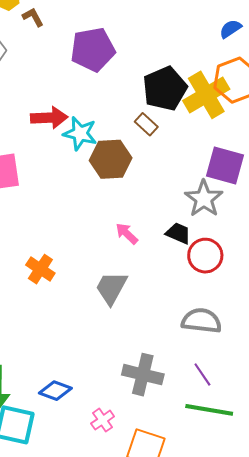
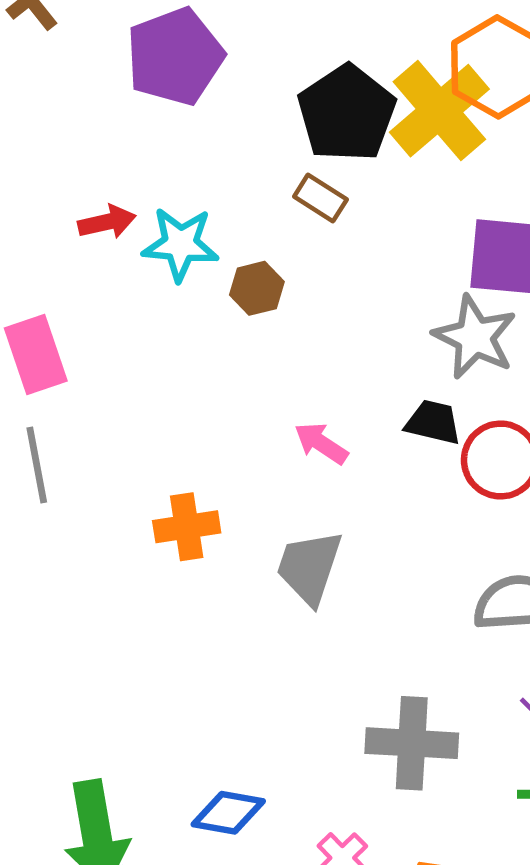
red arrow: (49, 118) -> (107, 222), size x0.7
brown hexagon: (111, 159) -> (257, 288), size x0.6
orange cross: (40, 269) -> (187, 527), moved, turned -32

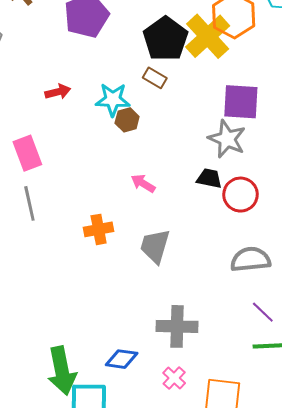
cyan star: (180, 244) -> (113, 100), moved
pink arrow: (321, 443) -> (143, 183), moved
gray cross: (412, 743) -> (177, 326), moved

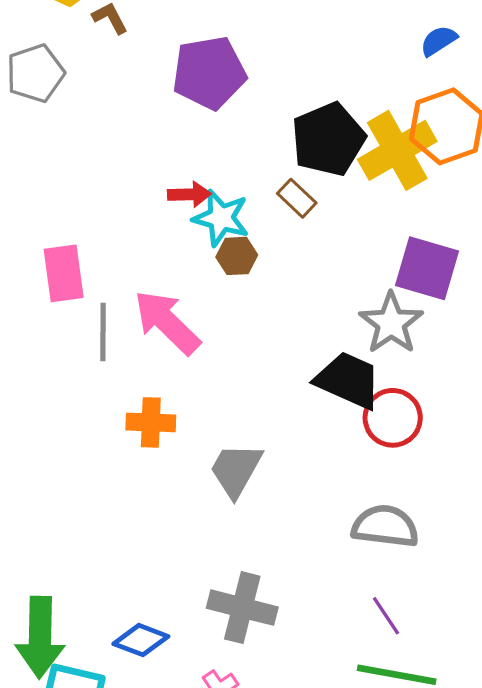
red arrow: (58, 92) -> (189, 194), moved
black trapezoid: (209, 178) -> (348, 380), size x1.6
pink arrow: (143, 183) -> (167, 322), moved, size x1.8
gray line: (29, 203) -> (103, 332), moved

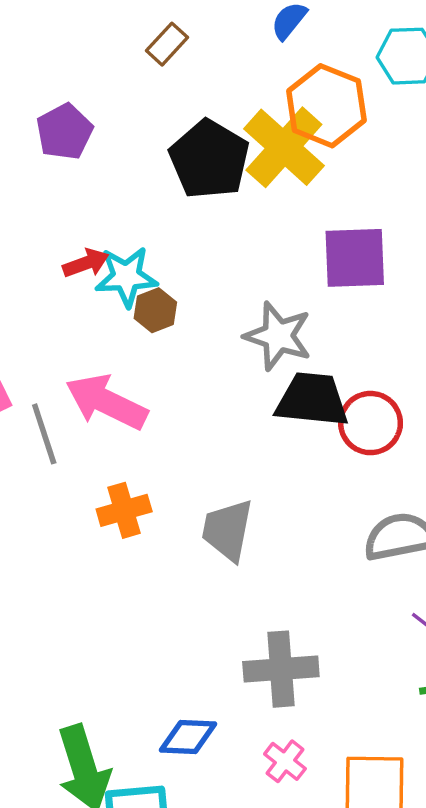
purple pentagon: (209, 73) -> (65, 132), size x0.7
brown rectangle: (297, 198) -> (167, 44), moved, turned -72
gray star: (391, 323) -> (278, 336), moved

